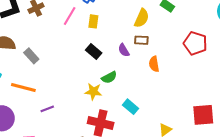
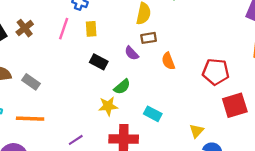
red pentagon: (195, 43) -> (216, 72), moved
purple line: (47, 109) -> (76, 140), moved

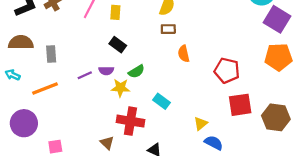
purple semicircle: (132, 53) -> (106, 71), moved, turned -56
gray rectangle: (31, 82) -> (51, 54), turned 42
orange line: (30, 119) -> (45, 89), turned -32
purple line: (76, 140) -> (85, 75), moved

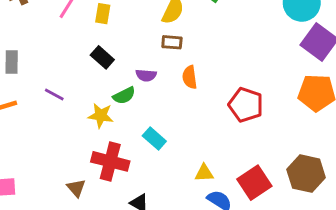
purple semicircle: (106, 71) -> (146, 75), moved
purple line: (85, 75) -> (54, 94), turned 48
red square: (240, 105) -> (254, 183), moved, turned -30
yellow triangle: (201, 124) -> (204, 173), turned 32

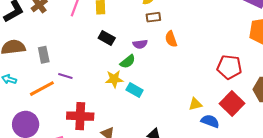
purple line: (54, 94) -> (65, 76), moved
red pentagon: (246, 105) -> (229, 67), moved
cyan rectangle: (154, 139) -> (135, 90), moved
red cross: (110, 161) -> (80, 116), moved

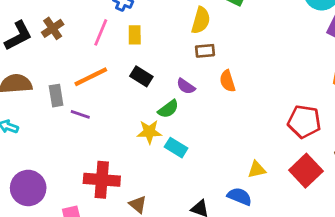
purple semicircle: (140, 44) -> (186, 86), turned 40
purple line: (65, 76) -> (80, 114), moved
orange line: (42, 89) -> (91, 77), moved
blue semicircle: (210, 121) -> (240, 196), moved

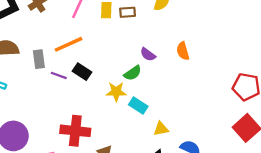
brown rectangle: (205, 51) -> (128, 12), moved
black rectangle: (141, 76) -> (82, 72), moved
yellow triangle: (257, 170) -> (161, 129), moved

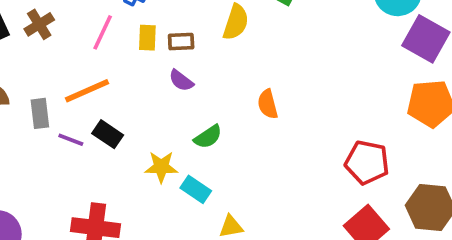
purple semicircle: (148, 54) -> (181, 81), moved
green semicircle: (133, 73) -> (208, 137), moved

